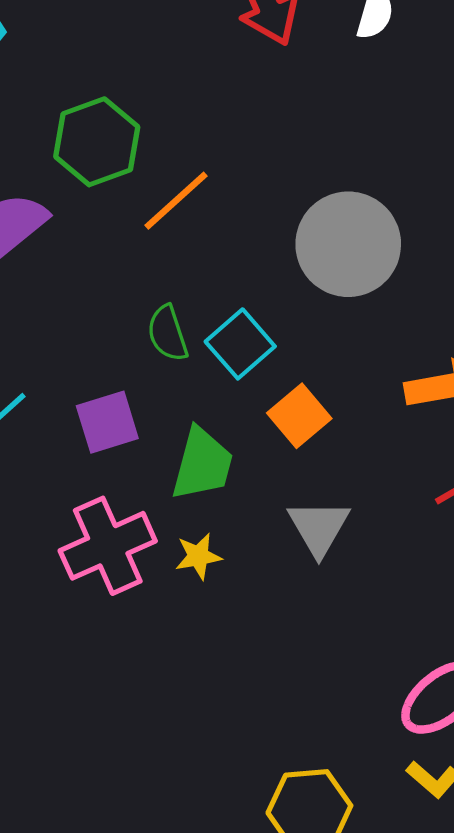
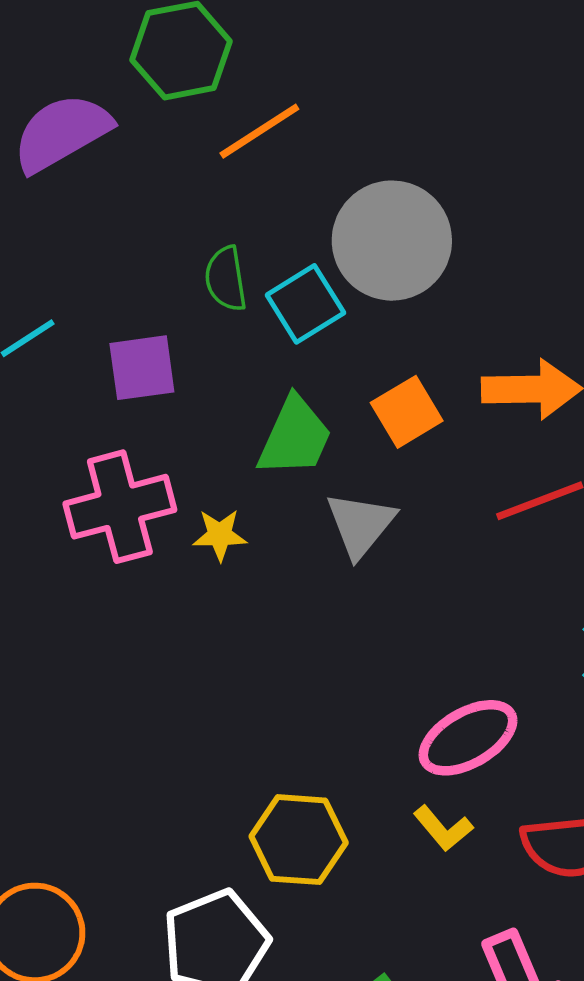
gray circle: (348, 244) -> (392, 241), moved
orange square: (299, 416) -> (407, 412), moved
green trapezoid: (202, 464) -> (295, 437), moved

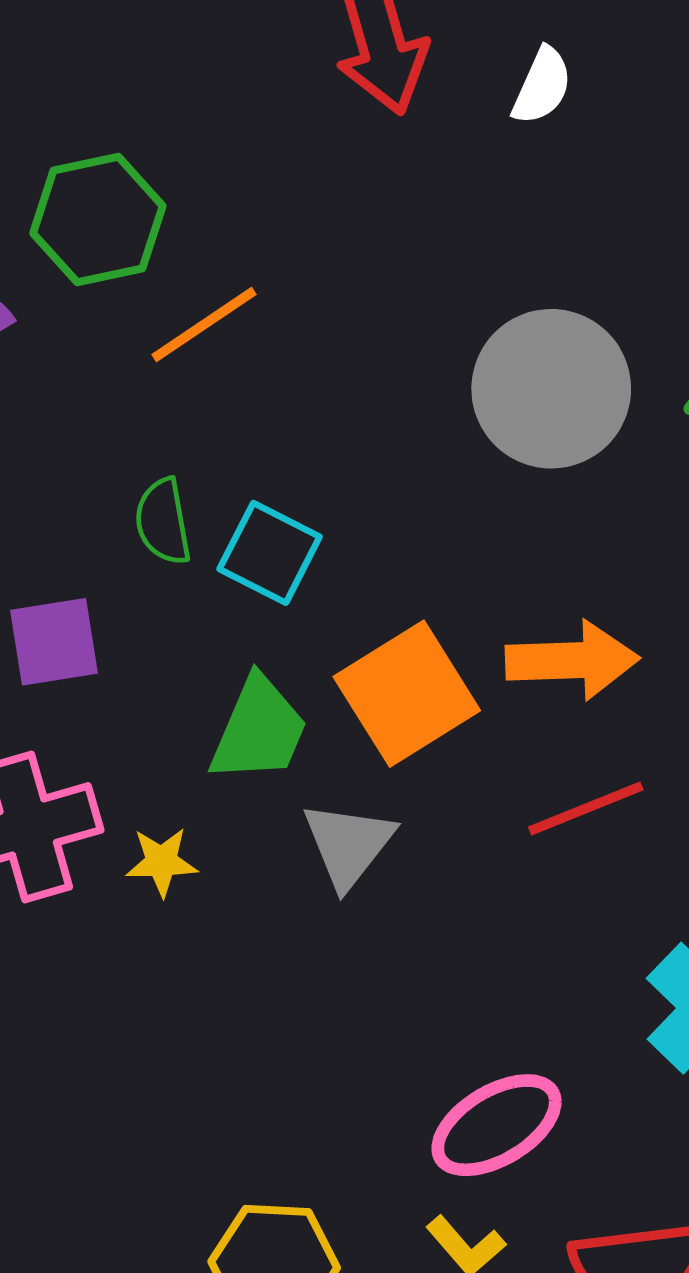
gray circle: (392, 241) -> (551, 389), moved
cyan square: (305, 304) -> (270, 553), turned -30
orange square: (407, 412) -> (407, 694), size x1.5

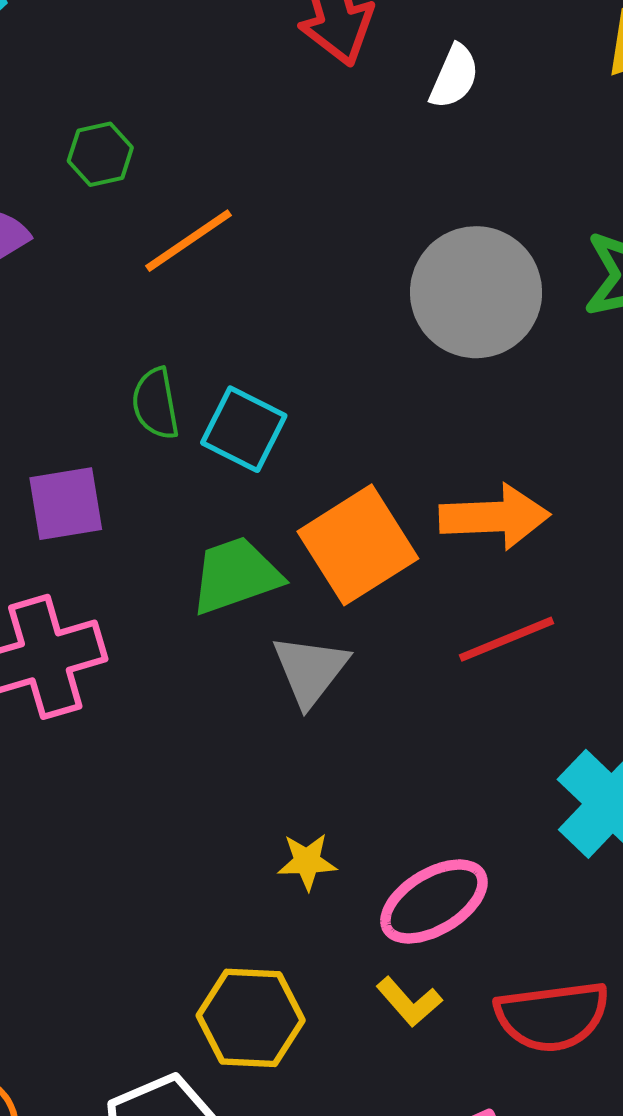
white semicircle: (542, 86) -> (454, 77), moved
green hexagon: (98, 220) -> (100, 154), size x0.6
green trapezoid: (259, 730) -> (236, 575), turned -132
yellow star: (162, 862) -> (307, 862), moved

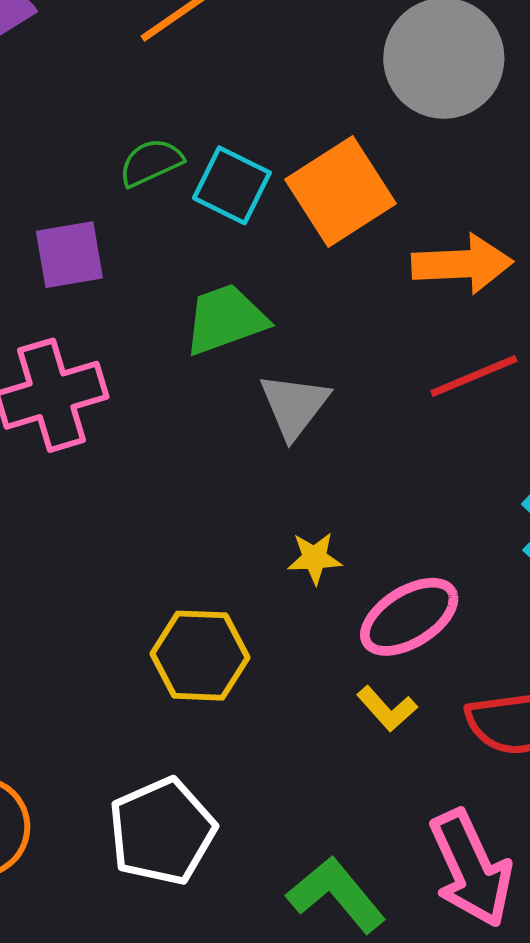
green semicircle: (156, 404) -> (151, 162), turned 76
orange square: (358, 545) -> (341, 192), moved
yellow star: (307, 862) -> (315, 558), moved
yellow hexagon: (251, 1018) -> (200, 656), moved

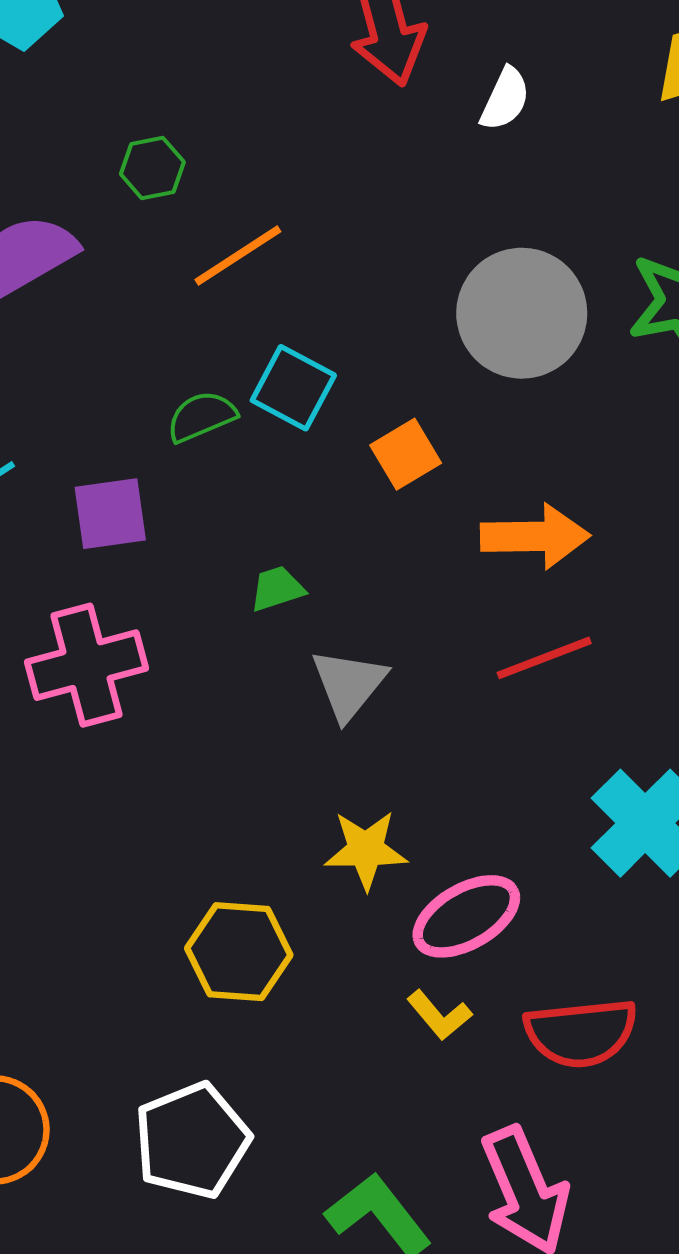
cyan square: (232, 185) -> (293, 388), moved
orange square: (341, 192) -> (406, 454), size x0.6
green trapezoid: (225, 319) -> (277, 589), size x0.6
yellow star: (315, 558) -> (366, 850), size x1.4

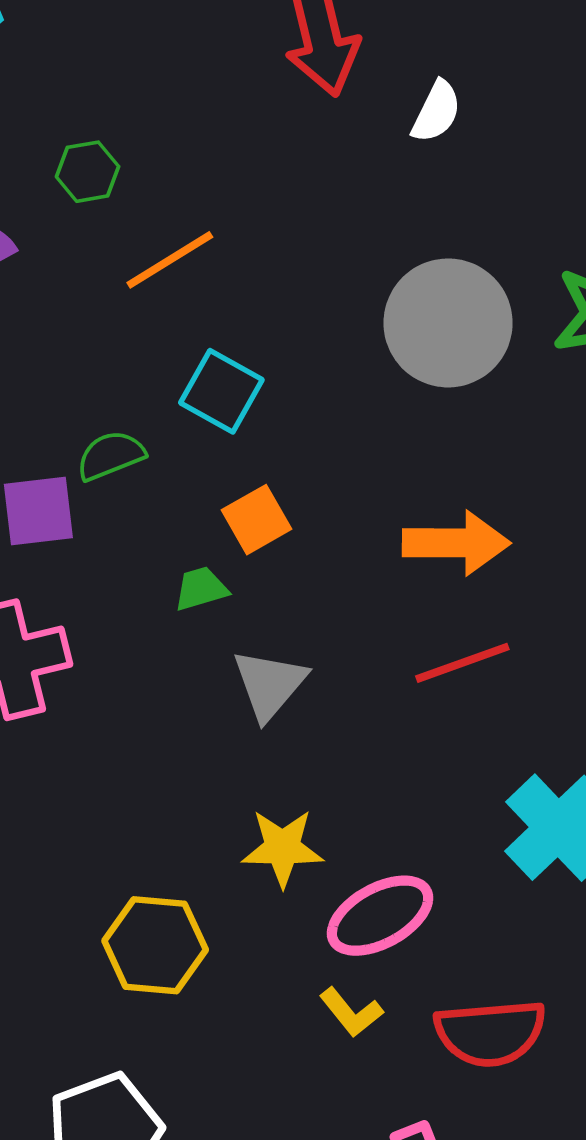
green semicircle: (201, 417) -> (111, 456), moved
orange square: (406, 454) -> (257, 520), moved

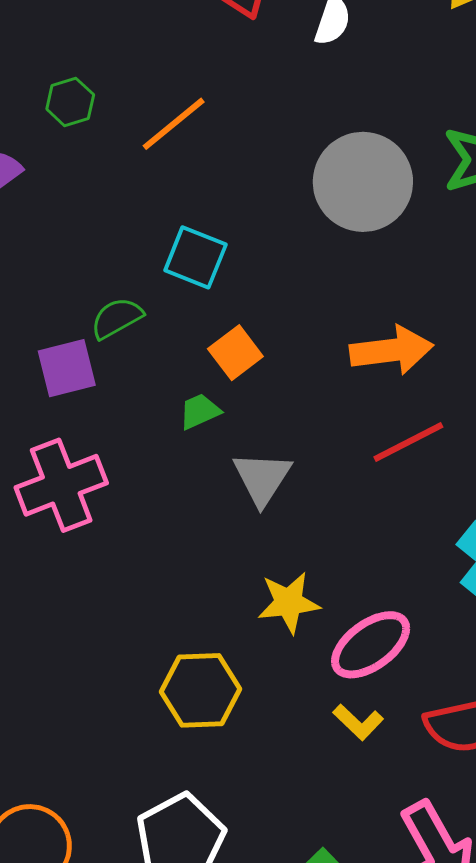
orange line: (170, 260) -> (174, 124), moved

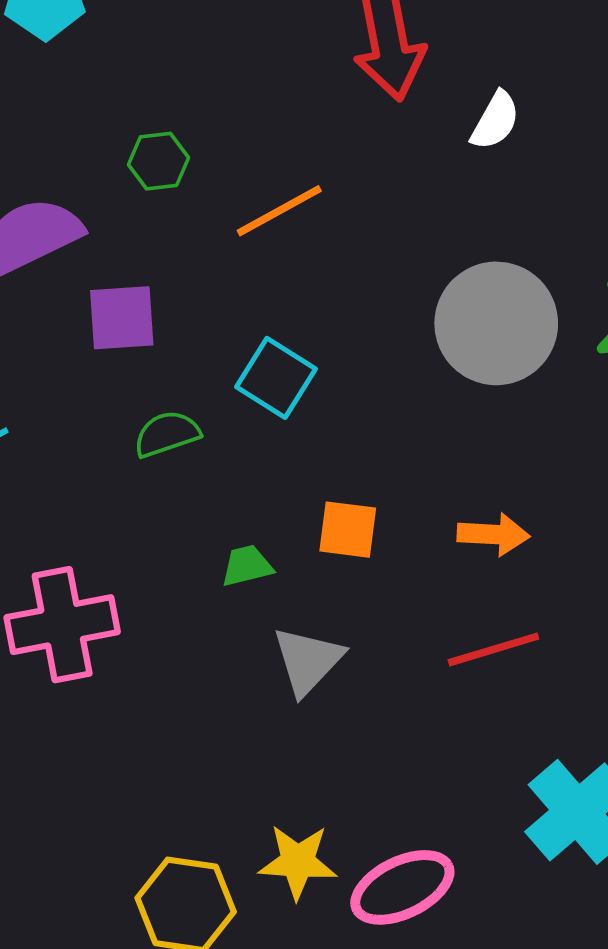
orange arrow: (391, 350) -> (493, 534), size x0.7
orange square: (235, 353) -> (348, 530), moved, turned 34
purple square: (67, 368) -> (122, 318), moved
yellow star: (289, 603) -> (298, 862), moved

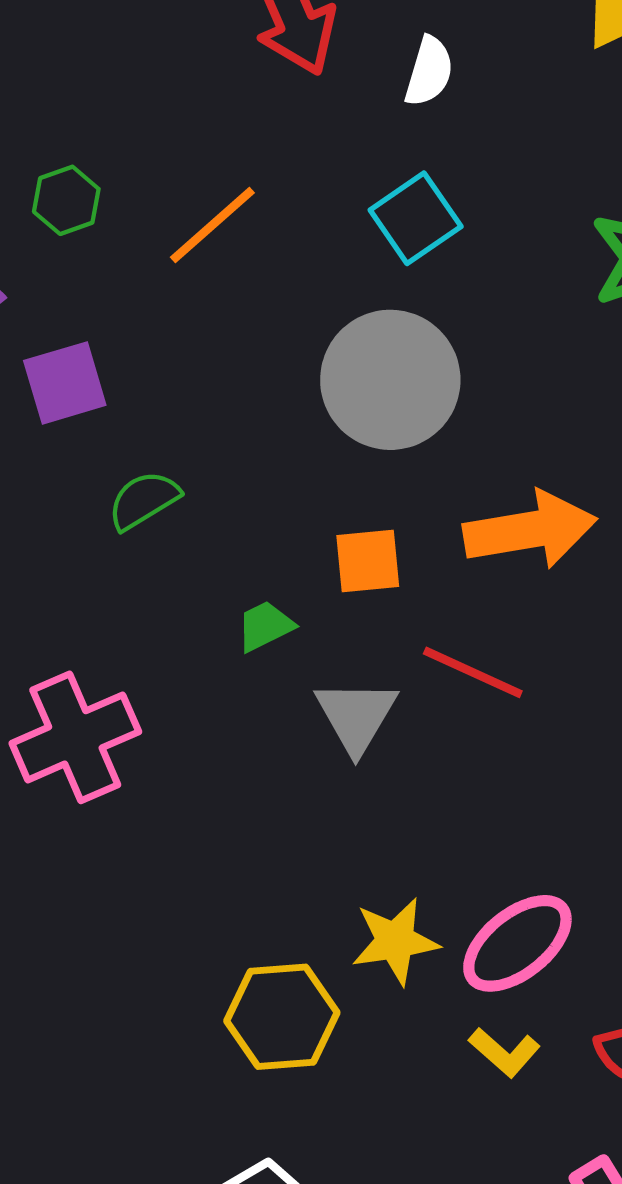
gray circle: (496, 323) -> (390, 380), moved
cyan square: (276, 378) -> (416, 218), moved, turned 36
orange arrow: (493, 534) -> (530, 530), size x1.6
red line: (493, 649) -> (473, 672), moved, turned 54

